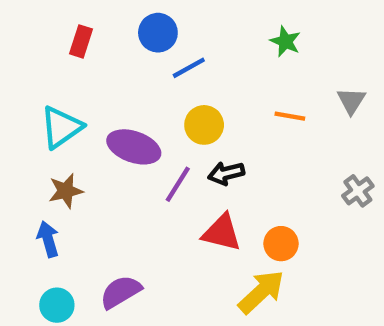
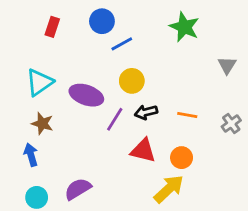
green star: (285, 41) -> (184, 27), size x1.5
orange line: (290, 116) -> (187, 115), moved
brown star: (66, 191) -> (42, 124), turned 30

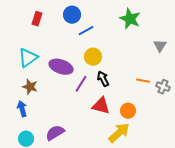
black arrow: (146, 112) -> (103, 79), turned 77
orange line: (187, 115) -> (143, 81), moved
gray cross: (231, 124) -> (163, 87), turned -32

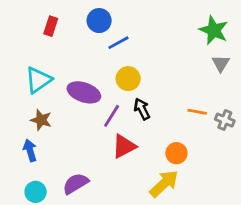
green star: (130, 19) -> (214, 30), moved
red triangle: (101, 106) -> (124, 146), moved, turned -42

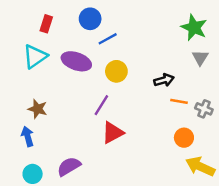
cyan triangle: (38, 80) -> (35, 56), moved
purple ellipse: (84, 92) -> (76, 61), moved
black arrow: (142, 109) -> (164, 80), moved, turned 102
orange circle: (176, 153) -> (184, 138), moved
yellow arrow: (164, 184) -> (200, 166), moved, turned -112

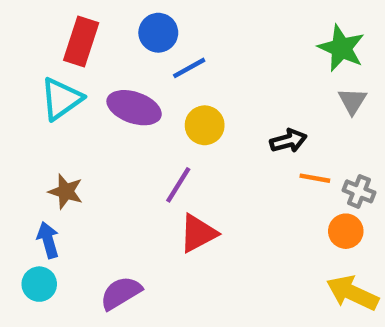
red rectangle: (46, 24) -> (81, 42), size x1.5
orange circle: (184, 138) -> (346, 231), moved
cyan circle: (33, 174) -> (39, 284), moved

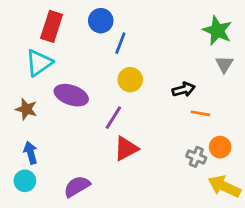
blue line: (189, 68) -> (120, 43), turned -40
purple ellipse: (134, 108) -> (71, 95), moved
brown star: (66, 191) -> (26, 109), moved
gray cross: (359, 191) -> (196, 157), moved

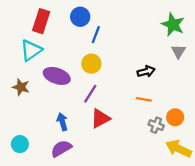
yellow circle: (130, 80) -> (91, 64), moved
orange line: (200, 113) -> (144, 99), moved
blue arrow: (31, 153) -> (62, 122), moved

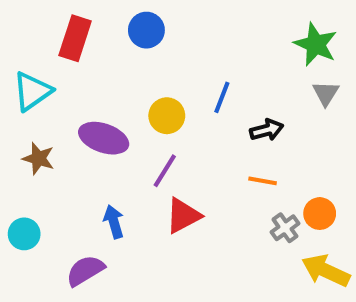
blue line: (96, 35) -> (222, 97), moved
cyan triangle: (31, 50) -> (32, 91), moved
gray cross: (156, 125) -> (285, 228), turned 32
cyan circle: (20, 144) -> (24, 234), moved
purple semicircle: (61, 149) -> (85, 271), moved

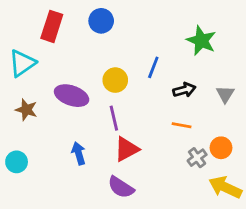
green star: (316, 44) -> (201, 41), moved
gray triangle: (326, 93) -> (225, 94), moved
purple line: (165, 171) -> (114, 118), turned -45
purple semicircle: (85, 271) -> (121, 187), moved, turned -116

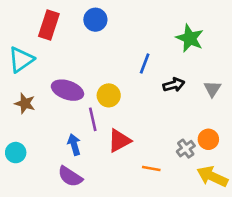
yellow circle: (115, 80) -> (109, 95), moved
purple line: (114, 118) -> (93, 119), moved
orange line: (182, 125) -> (151, 169), moved
purple semicircle: (121, 187) -> (70, 176), moved

